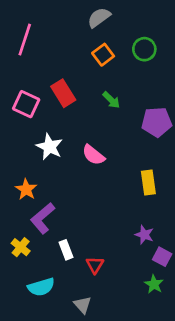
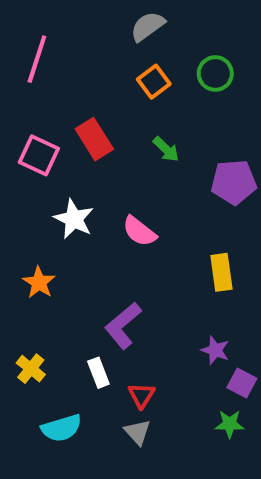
purple L-shape: (43, 218) -> (123, 326), moved
green star: (154, 284) -> (230, 424), turned -30
gray triangle: (82, 305) -> (137, 432), moved

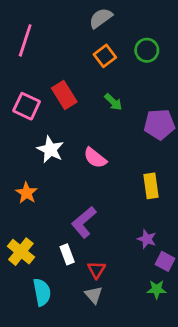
yellow cross: (31, 369) -> (21, 252), size x1.4
cyan semicircle: (62, 428) -> (42, 292), turned -84

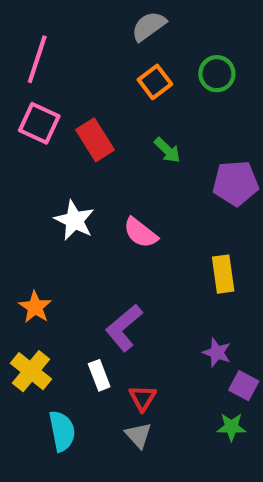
pink square: (27, 106) -> (39, 123), moved
orange star: (27, 193) -> (35, 307), moved

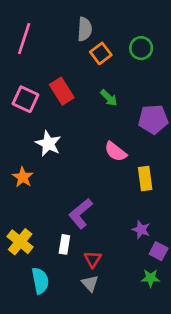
gray semicircle: (149, 26) -> (85, 29), moved, turned 130
pink square: (39, 123) -> (25, 99), moved
pink semicircle: (140, 233) -> (116, 152), moved
orange star: (35, 307) -> (23, 177), moved
white rectangle: (99, 375) -> (64, 244), turned 30

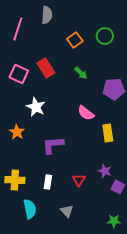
gray semicircle: (85, 29) -> (47, 15), moved
purple L-shape: (81, 213) -> (53, 145), moved, turned 35
yellow cross: (20, 242) -> (15, 180), turned -36
red triangle: (93, 259) -> (79, 180), moved
green star: (151, 278) -> (114, 221), moved

